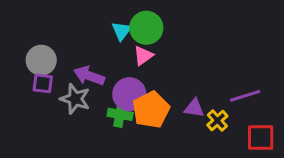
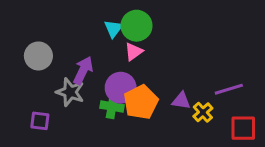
purple arrow: (89, 76) -> (83, 70), turned 96
purple square: (43, 83) -> (40, 121), moved

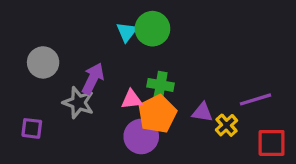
pink triangle: (134, 52) -> (132, 99), moved, turned 30
purple circle: (121, 88) -> (141, 136), moved
green cross: (112, 106) -> (161, 85), moved
purple square: (40, 121) -> (32, 128), moved

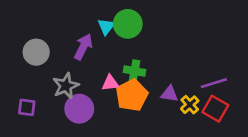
purple arrow: (93, 79) -> (83, 47), moved
gray star: (78, 103) -> (66, 86), turned 30
purple circle: (141, 136) -> (79, 109), moved
red square: (272, 143) -> (215, 109), moved, turned 30

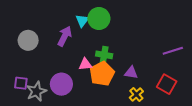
purple line: (214, 83) -> (173, 51), moved
gray star: (66, 86) -> (36, 91), moved
yellow cross: (190, 105) -> (136, 94), moved

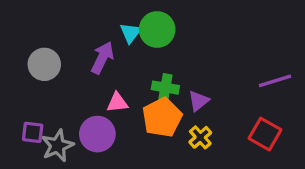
pink triangle: (85, 64) -> (117, 103), moved
purple triangle: (131, 73) -> (199, 101), moved, turned -48
yellow cross: (136, 94) -> (200, 137), moved

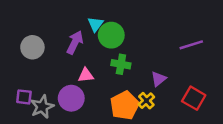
green circle: (157, 29) -> (111, 35), moved
purple line: (275, 81) -> (191, 45), moved
purple triangle: (199, 101) -> (159, 79), moved
orange pentagon: (162, 117) -> (125, 105), moved

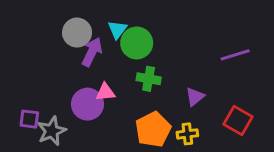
gray circle: (32, 47) -> (77, 33), moved
purple circle: (71, 98) -> (87, 104), moved
yellow cross: (146, 101) -> (187, 134), moved, turned 35

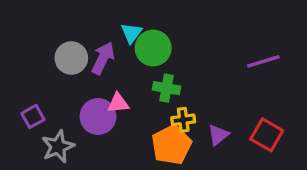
gray circle: (77, 33) -> (71, 58), moved
purple triangle: (195, 97) -> (218, 135), moved
purple square: (29, 119) -> (33, 116), moved, turned -36
yellow cross: (187, 134) -> (183, 120), moved

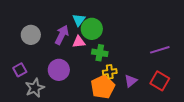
gray circle: (71, 58) -> (31, 35), moved
purple line: (263, 61) -> (160, 50), moved
pink triangle: (118, 103) -> (79, 42), moved

